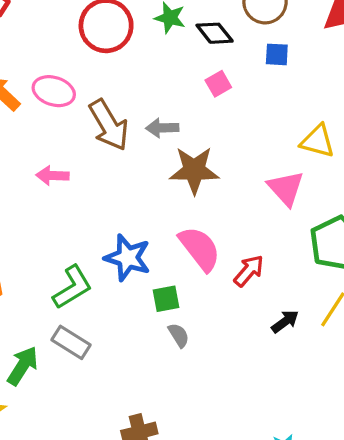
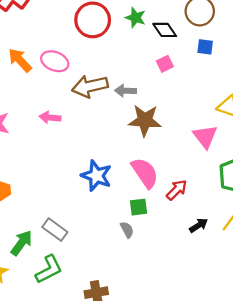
brown arrow: (109, 125) -> (90, 86), turned 104
green L-shape: (72, 287) -> (49, 269), moved
green square: (166, 299) -> (139, 207), moved

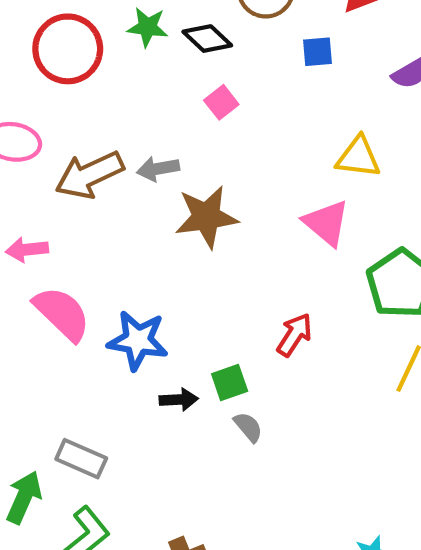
blue square: (205, 47) -> (317, 52), moved
pink semicircle: (145, 173) -> (62, 314), moved
black arrow: (199, 225) -> (179, 400), moved, turned 42
gray semicircle: (127, 230) -> (248, 427), moved

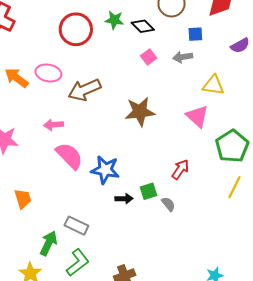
gray arrow: (158, 169) -> (183, 57), moved
gray semicircle: (248, 427) -> (168, 204), moved

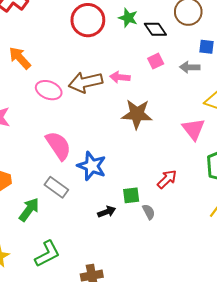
pink ellipse: (48, 73) -> (49, 90), moved
pink arrow: (53, 125) -> (120, 77), moved
black arrow: (124, 199) -> (107, 212), moved, turned -30
gray rectangle: (76, 226) -> (56, 187), moved
green arrow: (48, 243) -> (29, 210), moved

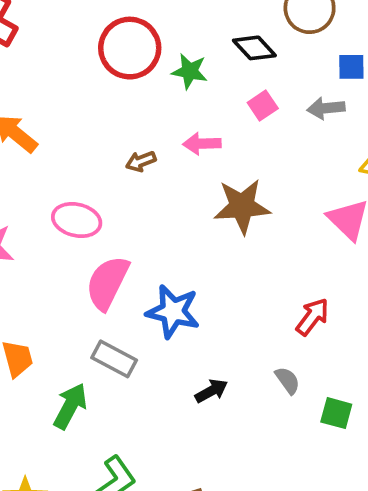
green star: (128, 18) -> (190, 71), moved
brown arrow: (85, 82) -> (141, 161), size x0.5
pink ellipse: (49, 90) -> (77, 220), moved
pink semicircle: (58, 146) -> (107, 283), turned -112
green square: (131, 195) -> (336, 413), moved, turned 30

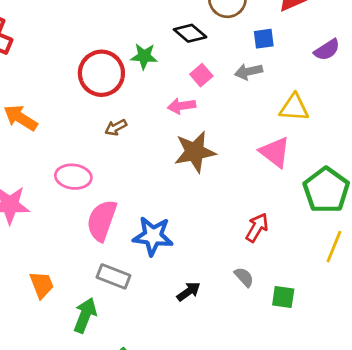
red circle: (130, 48) -> (101, 73), moved
pink arrow: (202, 144) -> (182, 106), moved

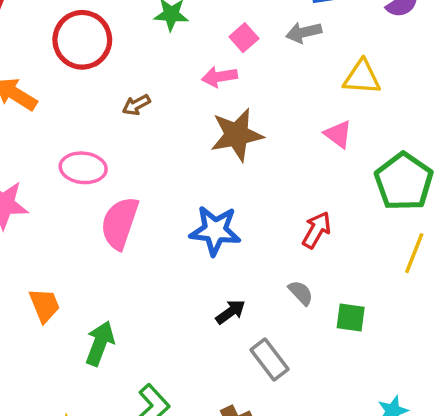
red circle: (101, 73) -> (82, 40), moved
pink triangle: (275, 152) -> (338, 134), size x0.7
blue star: (153, 236) -> (215, 230), moved
gray rectangle: (113, 276) -> (270, 360), moved, turned 32

